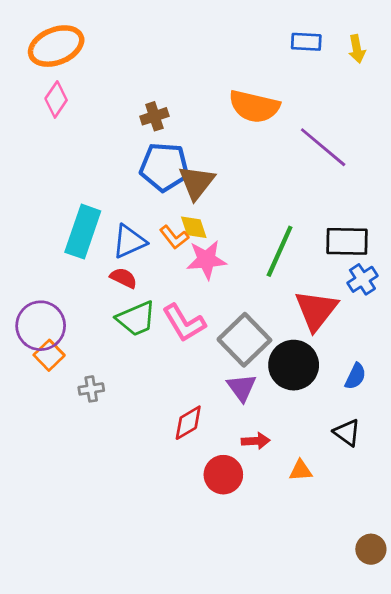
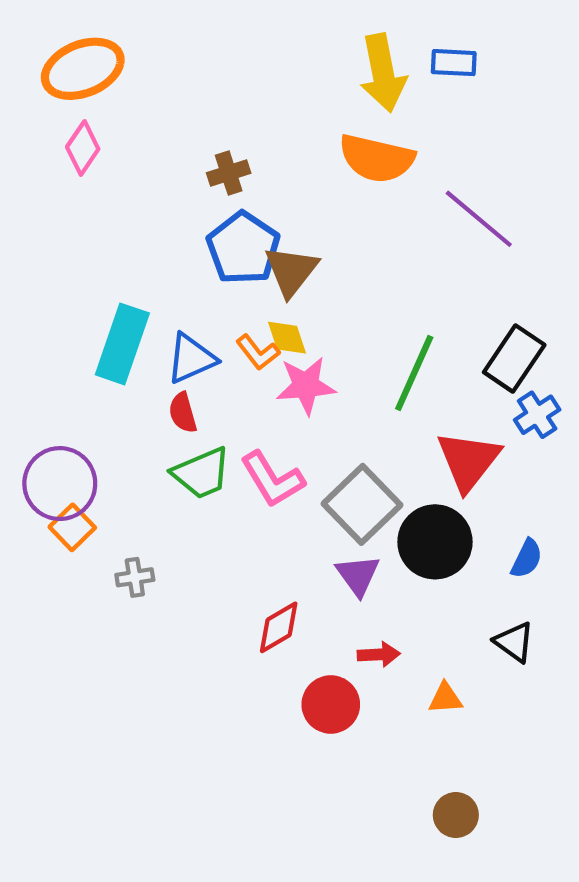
yellow arrow: (357, 49) -> (383, 73), moved, size x1.8
blue pentagon: (164, 167) -> (243, 248), turned 30
black rectangle: (347, 241) -> (514, 359), turned -57
red semicircle: (124, 278) -> (183, 413), turned -132
brown circle: (371, 549) -> (456, 815), moved

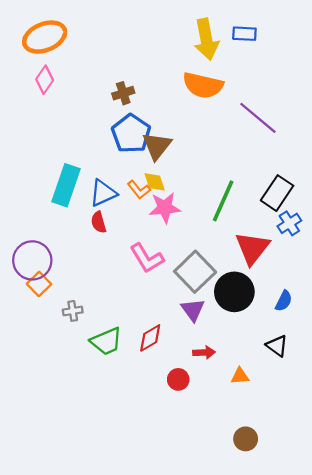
green trapezoid: (202, 473) -> (106, 341), moved
red circle: (331, 704) -> (178, 379), size x0.7

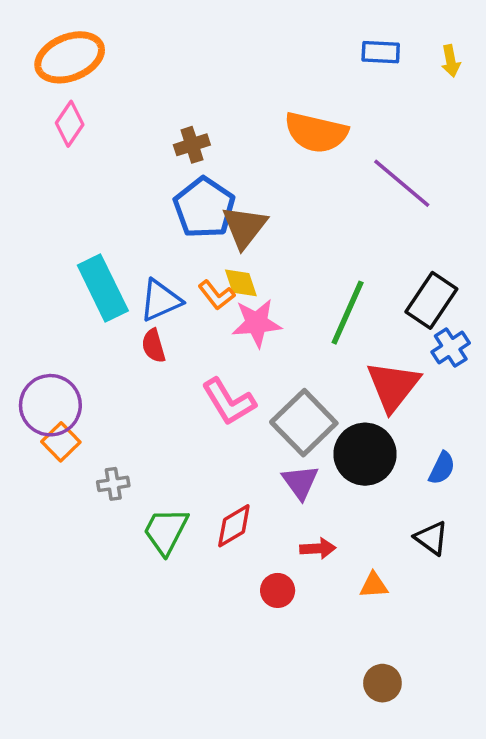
yellow arrow: (206, 39) -> (451, 61), moved, size x0.5
cyan rectangle: (66, 185) -> (103, 288), turned -45
green trapezoid: (106, 341) -> (166, 531), turned 140

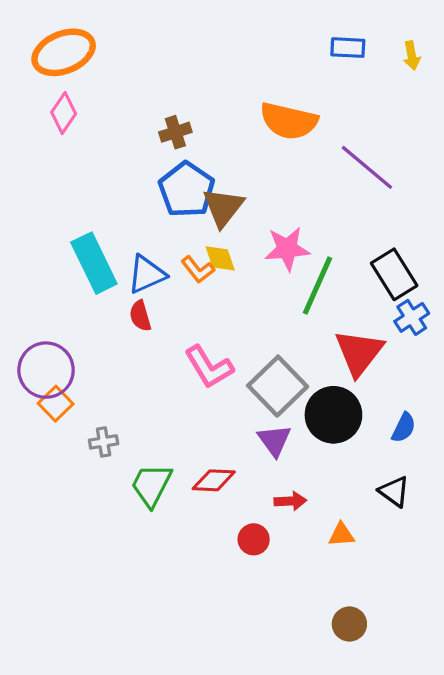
black rectangle: (431, 300) -> (394, 274), turned -66
pink star: (257, 323) -> (287, 249), moved
red diamond: (234, 526) -> (214, 480), turned 33

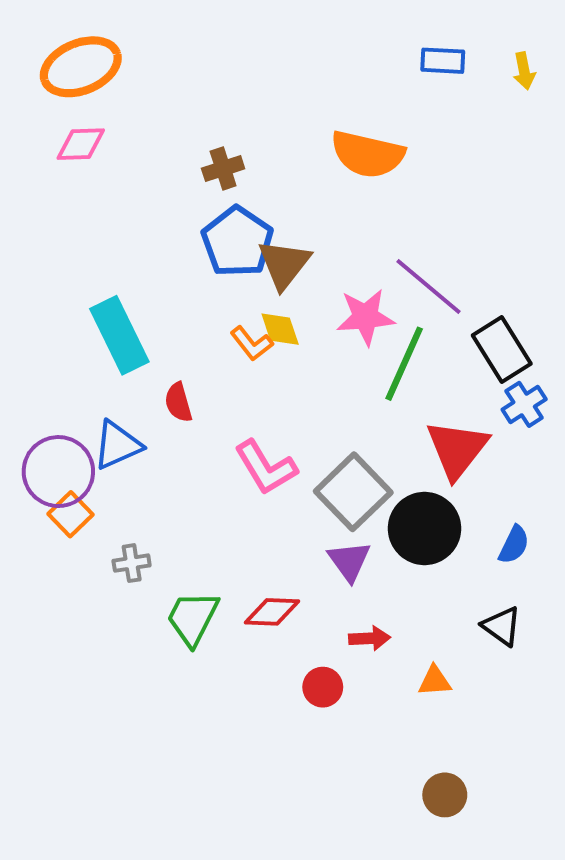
pink diamond: (64, 113) -> (81, 144), turned 54
purple line: (367, 167) -> (429, 286), moved
blue triangle: (147, 274) -> (117, 445), moved

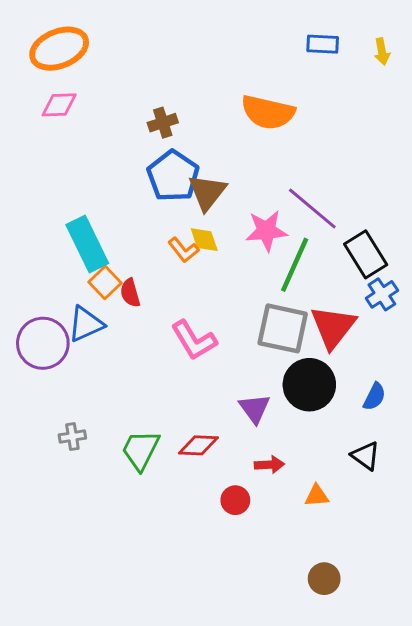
gray square: (353, 492) -> (283, 328), moved, turned -34
orange square: (71, 514) -> (105, 283), moved
gray cross: (132, 563) -> (72, 437), moved

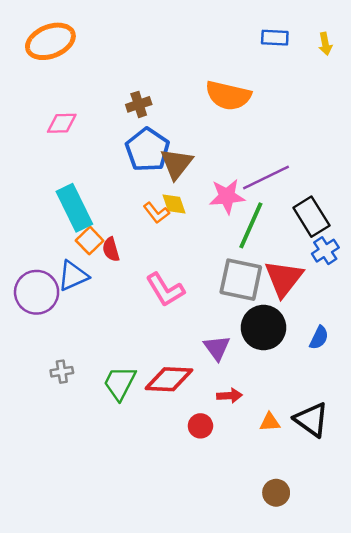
pink diamond: (59, 105) -> (62, 123), moved
purple line: (312, 208) -> (266, 178), turned -66
red diamond: (198, 445) -> (169, 379), size x1.4
black triangle: (366, 456) -> (311, 420), moved, size x1.4

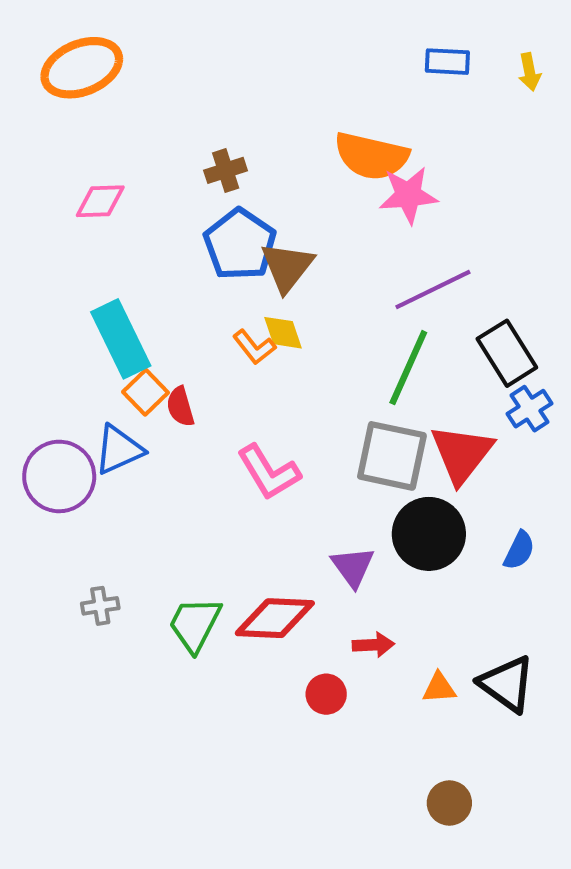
pink star: (227, 196) -> (408, 195), moved

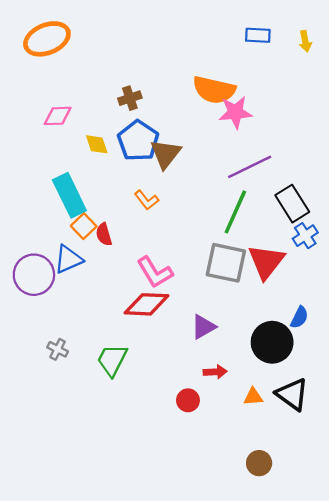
yellow diamond: (283, 333) -> (97, 144), moved
black circle: (429, 534) -> (272, 342), moved
purple triangle: (353, 567) -> (203, 327), turned 36
gray cross: (100, 606) -> (58, 349), turned 36
red diamond: (275, 618) -> (146, 304), moved

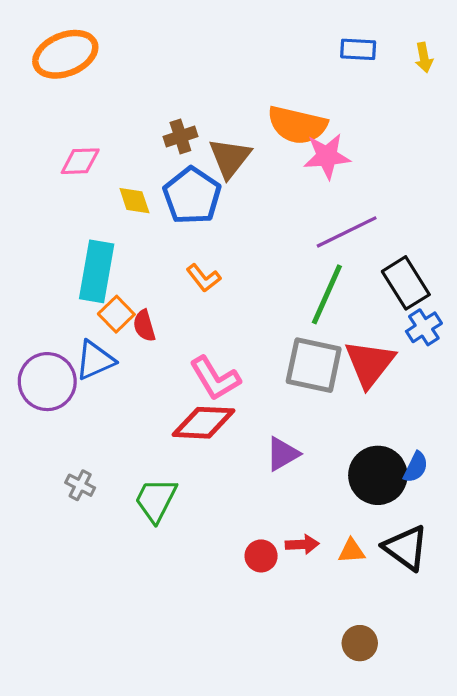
brown triangle: (165, 154) -> (230, 158), moved
cyan rectangle: (69, 195) -> (97, 271), turned 36
blue semicircle: (299, 317) -> (416, 467), moved
red arrow: (215, 372) -> (302, 544), moved

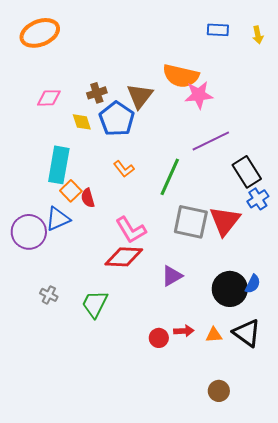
brown cross: (180, 137) -> (97, 93), moved
green line: (327, 294) -> (170, 177), moved

